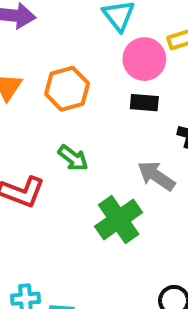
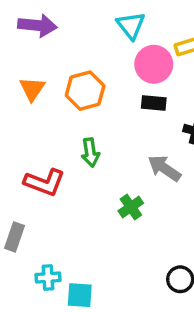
green arrow: (73, 158) -> (90, 152), turned 44
green cross: (119, 219) -> (131, 207), size x0.6

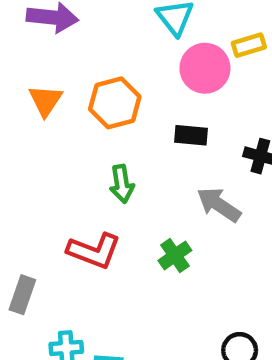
black rectangle: (154, 103) -> (191, 135), moved
red L-shape: (44, 182) -> (94, 251), moved

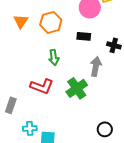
gray arrow: (219, 205) -> (96, 66), turned 66
green cross: (175, 255) -> (77, 88), size x1.5

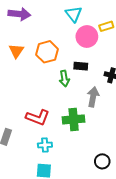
green arrow: (54, 57) -> (64, 78), moved
green cross: (77, 88) -> (74, 119), turned 30
cyan cross: (30, 128) -> (45, 145), moved

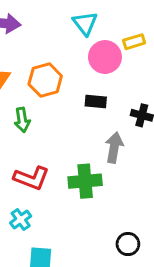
green arrow: (64, 78) -> (22, 120), moved
cyan cross: (45, 145) -> (21, 219), moved, turned -32

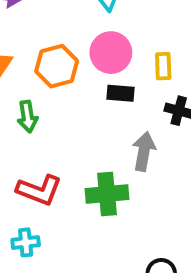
yellow rectangle: (134, 42) -> (163, 66), moved, turned -75
pink circle: (105, 57) -> (111, 53), moved
cyan cross: (21, 219) -> (26, 242), turned 30

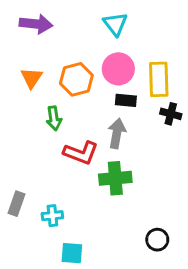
yellow rectangle: (163, 66) -> (159, 79), size x1.6
gray arrow: (144, 151) -> (117, 133), moved
red L-shape: (39, 190) -> (81, 153), moved

